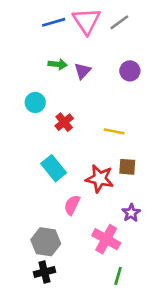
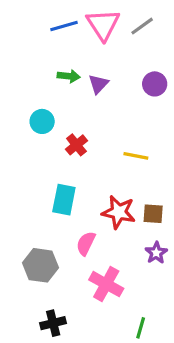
brown square: (127, 167) -> (153, 214), moved
cyan rectangle: (54, 168) -> (64, 200), turned 50
pink cross: (106, 239) -> (106, 284), moved
gray hexagon: (46, 242) -> (41, 265), moved

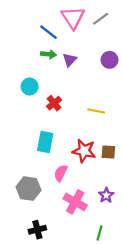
blue line: (64, 26) -> (48, 32), moved, turned 54
purple star: (156, 253) -> (106, 195), moved

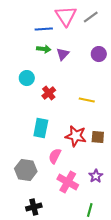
blue line: (48, 32) -> (44, 29), turned -42

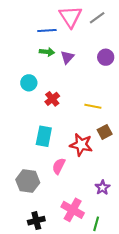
brown square: (98, 137) -> (105, 132), moved, turned -32
pink cross: (68, 182) -> (73, 210), moved

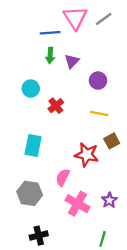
green arrow: (47, 52) -> (50, 55), turned 88
purple circle: (106, 57) -> (98, 81), moved
cyan rectangle: (44, 136) -> (33, 146), moved
pink cross: (73, 210) -> (77, 204), moved

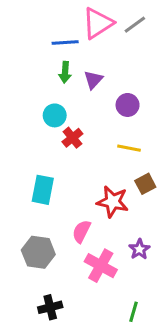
pink triangle: (75, 18) -> (98, 23), turned 30
cyan circle: (31, 89) -> (55, 115), moved
purple star: (109, 200) -> (139, 249), moved

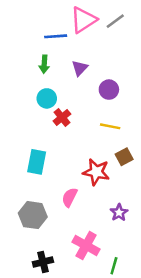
green arrow: (65, 72) -> (44, 64), moved
pink cross: (101, 266) -> (86, 246), moved

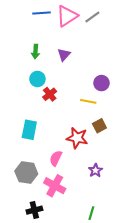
blue line: (56, 36) -> (42, 13), moved
purple circle: (109, 90) -> (101, 83), moved
pink cross: (86, 246) -> (55, 186), moved

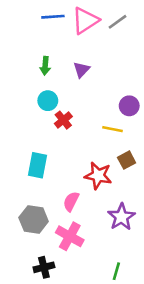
purple star: (95, 170) -> (121, 217), size x1.5

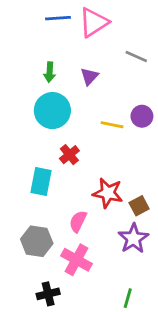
gray line: (118, 22) -> (136, 57), moved, turned 60
cyan circle: (48, 101) -> (52, 111), size x1.6
red cross: (63, 120) -> (69, 155), moved
yellow line: (112, 129) -> (112, 125), moved
brown square: (127, 160) -> (139, 206), moved

